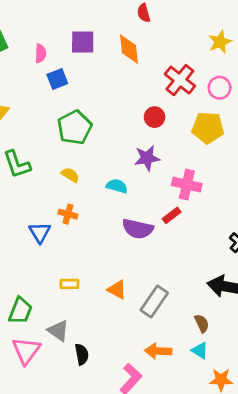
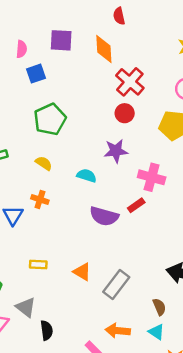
red cross: (180, 80) -> (130, 82), moved

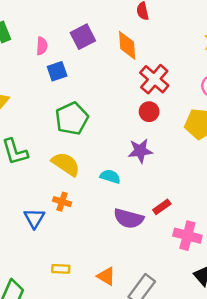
purple square: (61, 40) -> (83, 37), turned -30
yellow semicircle: (44, 163) -> (66, 164), size x1.6
pink cross: (152, 177) -> (187, 236), moved

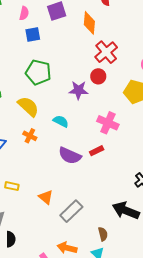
green pentagon: (72, 119) -> (38, 72), turned 30
purple star: (140, 151) -> (79, 90), moved
orange cross: (62, 202) -> (30, 136), moved
pink cross: (187, 236) -> (108, 123), moved

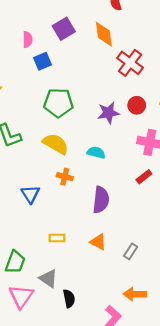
red circle: (98, 76) -> (137, 105), moved
purple semicircle: (70, 156) -> (101, 200), moved, turned -95
gray rectangle: (71, 211) -> (131, 251), size x0.6

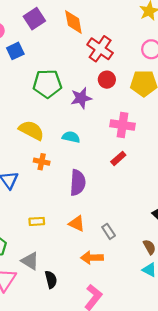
green pentagon: (58, 103) -> (47, 84), moved
red circle: (137, 105) -> (107, 80), moved
gray rectangle: (131, 251) -> (109, 231), turned -64
orange arrow: (135, 294) -> (92, 258), moved

